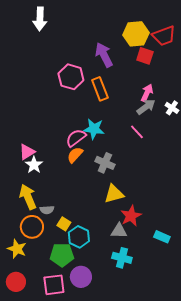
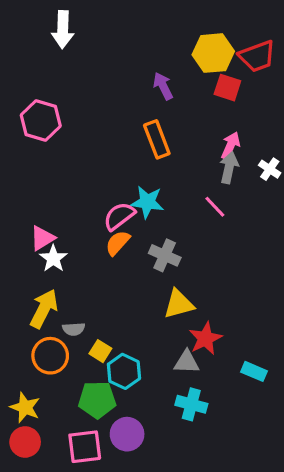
purple arrow: (104, 55) -> (163, 86), size x0.7
pink hexagon: (71, 77) -> (41, 121), moved
gray arrow: (146, 107) -> (229, 168), turned -42
yellow arrow: (28, 197) -> (44, 309), turned 50
yellow star: (17, 249) -> (25, 407), moved

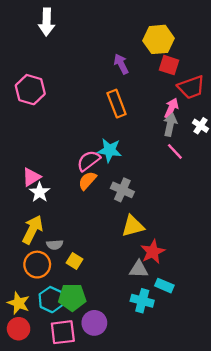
red trapezoid: (257, 56) -> (191, 87), moved
pink line: (215, 207) -> (175, 151), moved
cyan hexagon: (124, 371) -> (51, 300), moved
cyan rectangle: (254, 371) -> (164, 286), moved

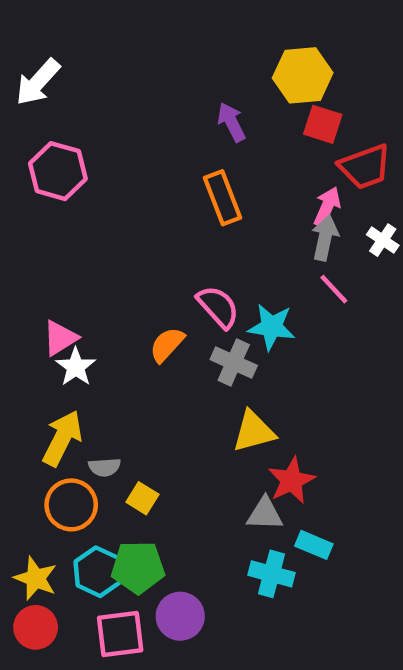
white arrow: (47, 22) -> (38, 82), moved, turned 40
cyan star: (110, 150) -> (271, 327), moved
pink semicircle: (89, 161) -> (218, 307), moved, turned 85

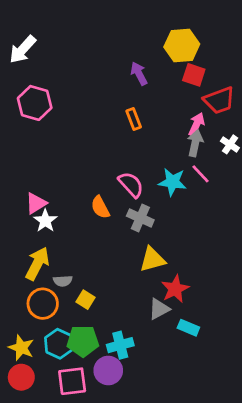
orange rectangle: (223, 198) -> (134, 119), size x0.7
cyan star: (271, 327) -> (172, 182), moved
orange semicircle: (167, 345) -> (100, 207), turned -70
gray triangle: (265, 514) -> (159, 309), turned -30
cyan cross: (271, 574) -> (120, 345), moved, turned -30

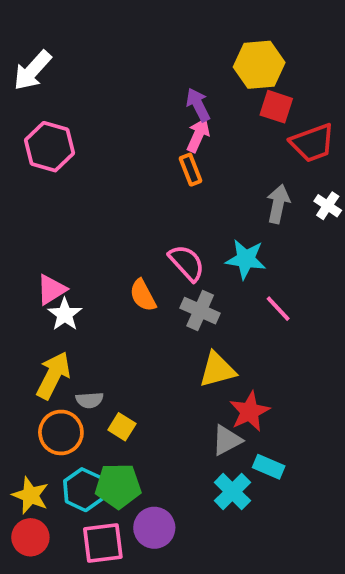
pink arrow: (197, 124) -> (198, 135), moved
pink line: (201, 174) -> (278, 309), moved
cyan cross: (120, 345) -> (232, 492), moved, turned -30

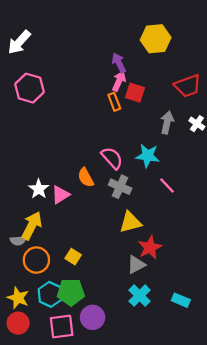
red square: (276, 107) -> (135, 93), moved
pink triangle: (51, 290) -> (60, 195), moved
gray semicircle: (90, 400) -> (18, 241), moved
cyan rectangle: (269, 467) -> (181, 300), moved

